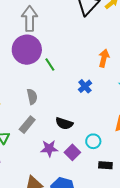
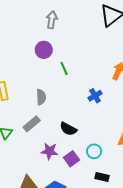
gray arrow: (30, 19) -> (52, 20), size x0.7
purple circle: (27, 50) -> (44, 50), size x0.6

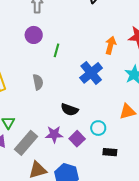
green line: (64, 68) -> (56, 50), turned 48
blue cross: (95, 96) -> (91, 73), size x1.6
gray rectangle: (32, 124) -> (26, 143), moved, size x1.4

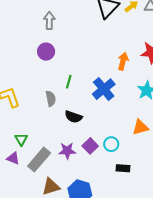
green line: (56, 50) -> (69, 82), moved
black semicircle: (70, 110) -> (73, 117), moved
purple square: (77, 139) -> (90, 146), moved

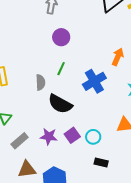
purple circle: (46, 52) -> (61, 37), moved
black semicircle: (73, 117) -> (60, 104), size x1.4
gray rectangle: (39, 159) -> (20, 141), size x0.7

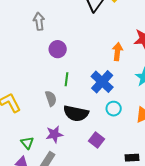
purple star: (49, 136) -> (54, 134), moved
cyan circle: (93, 137) -> (114, 109), moved

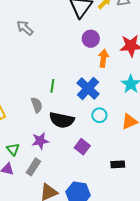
gray arrow: (39, 21) -> (25, 28), turned -42
purple circle: (58, 49) -> (91, 39), moved

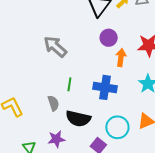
gray arrow: (25, 28) -> (55, 47), moved, size x1.4
blue cross: (88, 88) -> (105, 87), turned -35
cyan circle: (99, 115) -> (117, 127), moved, size x1.5

